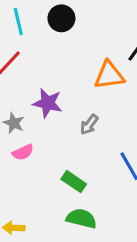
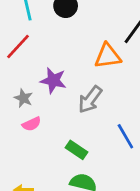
gray arrow: (89, 125) -> (90, 100), size x1.5

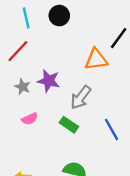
gray star: (23, 98) -> (23, 87), moved
green rectangle: (76, 150) -> (69, 125), moved

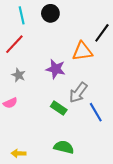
purple star: (49, 81) -> (56, 69), moved
gray arrow: (81, 97) -> (78, 93), moved
pink semicircle: (30, 119) -> (10, 103), moved

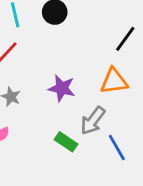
orange triangle: (82, 51) -> (114, 81), moved

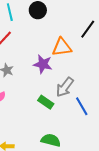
orange triangle: (114, 81) -> (62, 47), moved

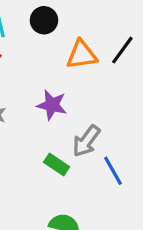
orange triangle: (62, 47) -> (82, 55), moved

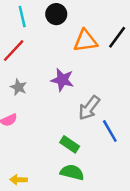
green rectangle: (57, 165) -> (70, 144), moved

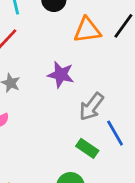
green rectangle: (70, 144) -> (87, 148), moved

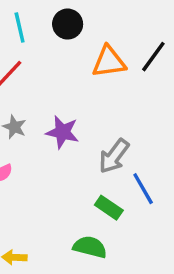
purple star: (61, 75) -> (62, 132), moved

